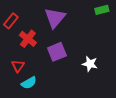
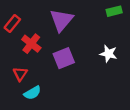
white star: (90, 64) -> (108, 54), moved

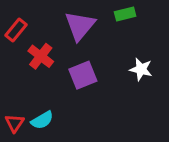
green rectangle: (114, 11) -> (125, 14), moved
red triangle: (20, 74) -> (15, 123), moved

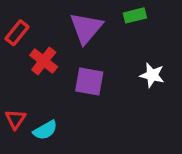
purple square: (83, 75) -> (89, 81), turned 32
red triangle: (15, 123) -> (15, 119), moved

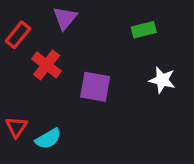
green rectangle: (135, 15) -> (144, 30), moved
purple triangle: (86, 28) -> (65, 18), moved, size x0.7

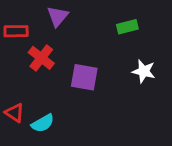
red rectangle: (18, 35) -> (16, 31), turned 50
red triangle: (16, 127) -> (15, 113), turned -30

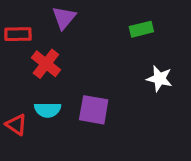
purple square: (84, 77) -> (94, 110), moved
cyan semicircle: (43, 123) -> (48, 110), moved, turned 30

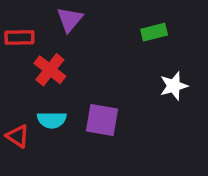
white star: (159, 79) -> (174, 86), turned -30

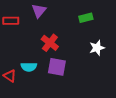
red cross: (50, 70) -> (50, 43), moved

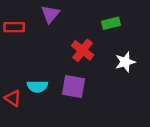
red cross: (50, 43) -> (83, 50), moved

